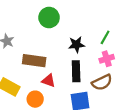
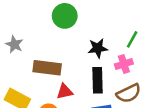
pink cross: (107, 59) -> (124, 64), moved
red triangle: (49, 81) -> (65, 91), turned -32

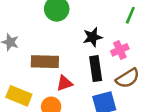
green line: (132, 39) -> (130, 15), moved

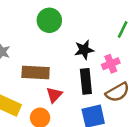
red triangle: (64, 83) -> (54, 95), turned -30

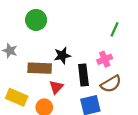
green circle: (49, 20) -> (36, 20), moved
black star: (84, 50) -> (62, 55), moved

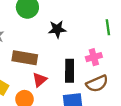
green line: (114, 29) -> (108, 27), turned -40
black star: (62, 55) -> (57, 29), moved

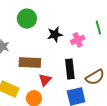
pink cross: (94, 57) -> (78, 40), moved

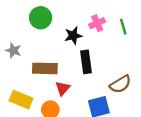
pink cross: (78, 40) -> (97, 23), moved
black rectangle: (70, 69) -> (86, 62), moved

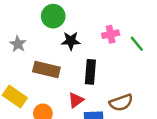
green line: (123, 27) -> (137, 44), turned -35
black star: (73, 36) -> (71, 41), moved
red triangle: (63, 88) -> (76, 100), moved

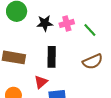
black star: (71, 41) -> (45, 23), moved
brown semicircle: (121, 103) -> (93, 62), moved

